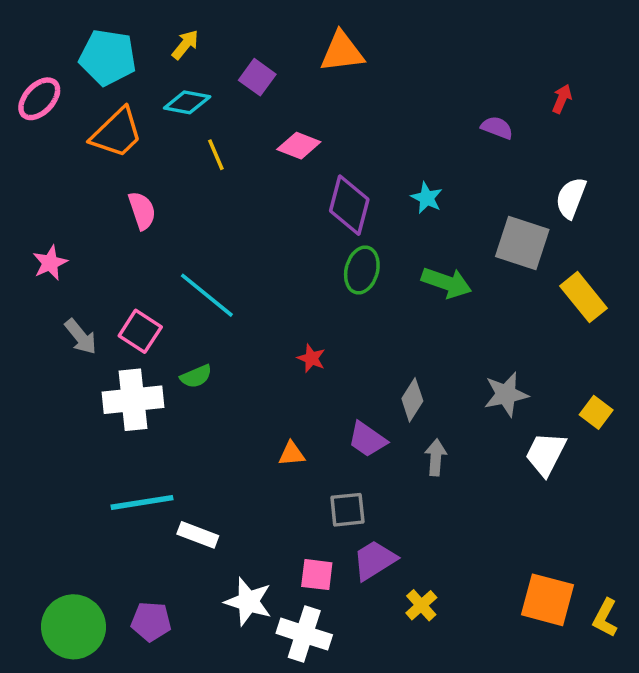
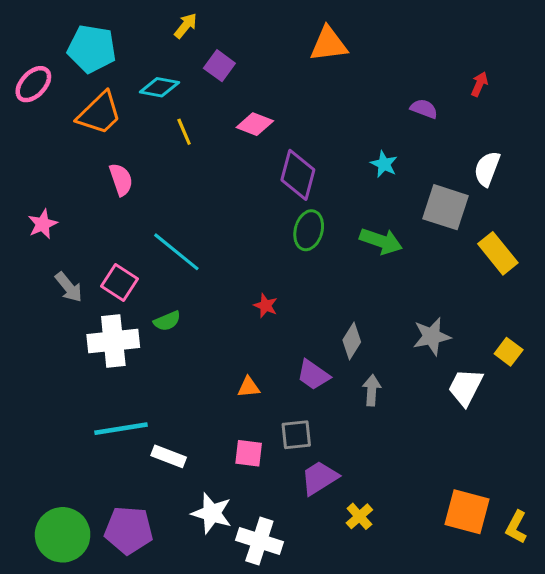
yellow arrow: (185, 45) -> (186, 26), moved
orange triangle: (342, 52) -> (329, 44), moved
cyan star: (427, 198) -> (384, 164), moved
pink square: (317, 575) -> (249, 453), moved
purple pentagon: (151, 621) -> (129, 530), size x1.4

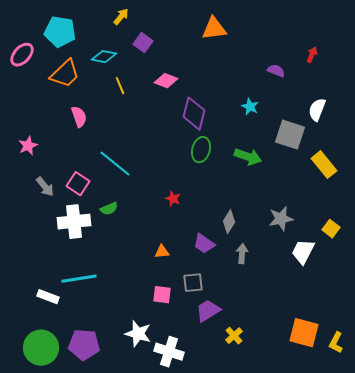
white rectangle: (169, 456) -> (48, 297), moved

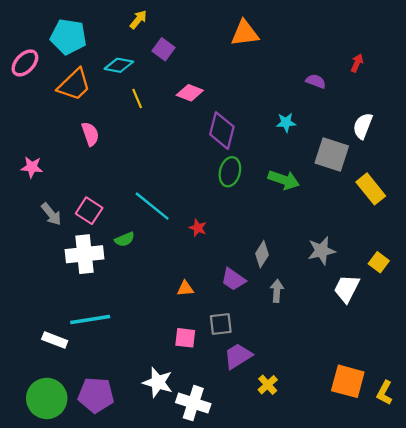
cyan star: (250, 107) -> (286, 123), turned -30
pink star: (28, 146) -> (32, 167), turned 30
cyan line: (115, 164) -> (152, 206), moved

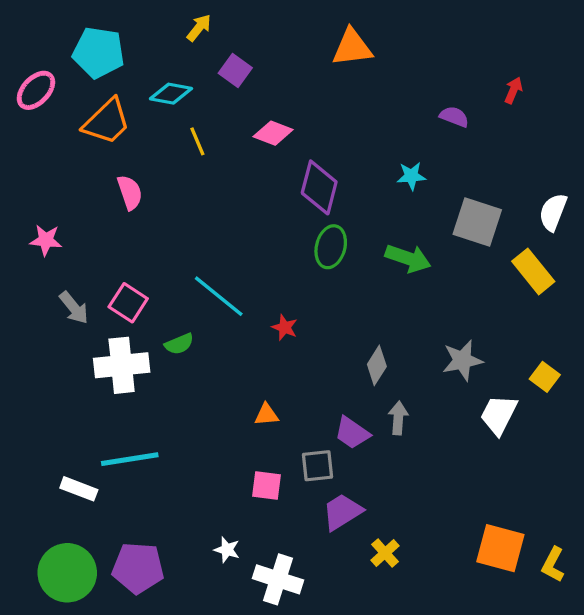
white semicircle: (363, 126) -> (553, 212), moved
purple trapezoid: (233, 279) -> (352, 433), moved
white star: (158, 382) -> (227, 550), size x0.6

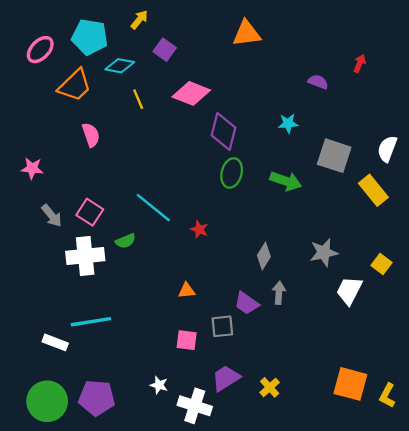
cyan pentagon: (99, 52) -> (90, 37), moved
pink ellipse: (36, 90) -> (40, 50), moved
pink diamond: (273, 133) -> (191, 93), size x1.4
purple trapezoid: (342, 512) -> (226, 378), moved

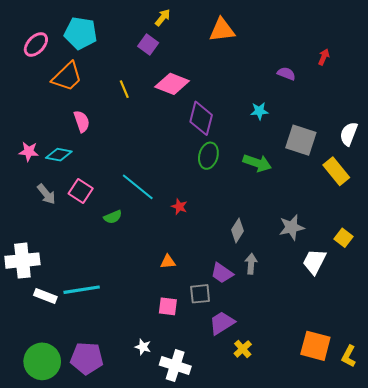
yellow arrow: (139, 20) -> (163, 17), moved
cyan diamond: (120, 66) -> (59, 155), moved
white cross: (85, 256) -> (22, 261), moved
white rectangle: (55, 342) -> (45, 296), moved
purple trapezoid: (226, 378) -> (222, 323), moved

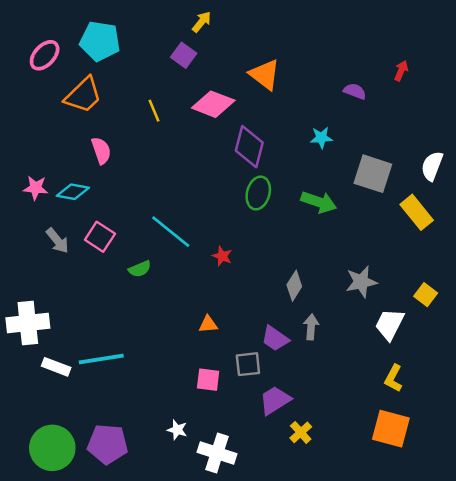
orange triangle: (222, 30) -> (265, 75), moved, turned 44
yellow L-shape: (349, 356) -> (393, 378), moved

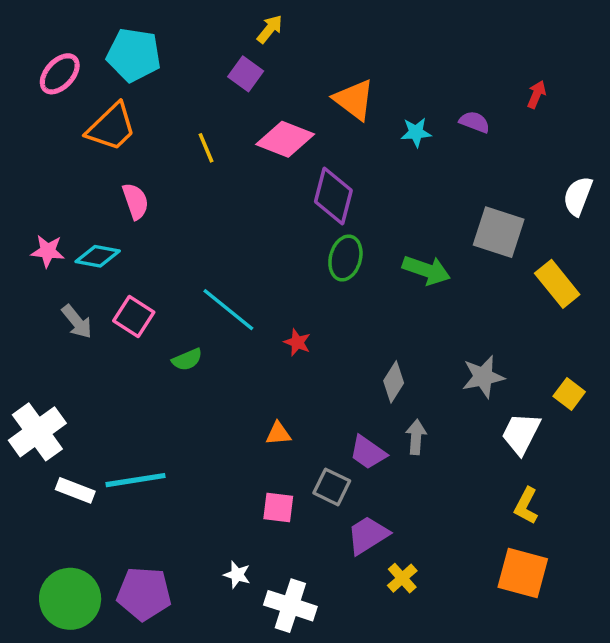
cyan star: (321, 138) -> (416, 132), moved
white semicircle: (432, 166) -> (578, 196), moved
white cross: (28, 323) -> (37, 432), turned -30
gray square: (248, 364) -> (332, 487), turned 32

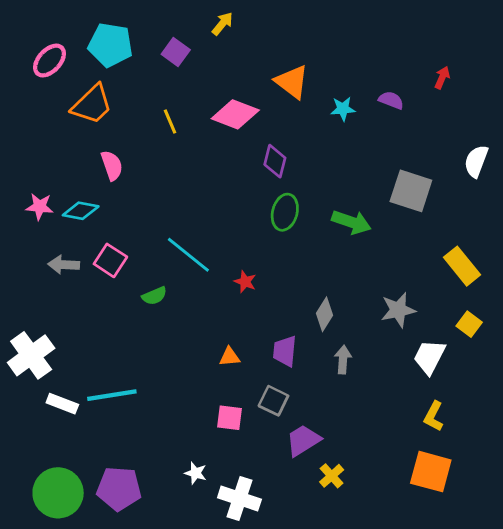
purple square: (246, 74) -> (176, 52), moved
purple diamond: (333, 196) -> (275, 161), size x0.7
yellow rectangle: (557, 284) -> (462, 266), moved
gray arrow: (77, 322) -> (64, 265), turned 132
purple trapezoid: (368, 452) -> (285, 351), moved, turned 60

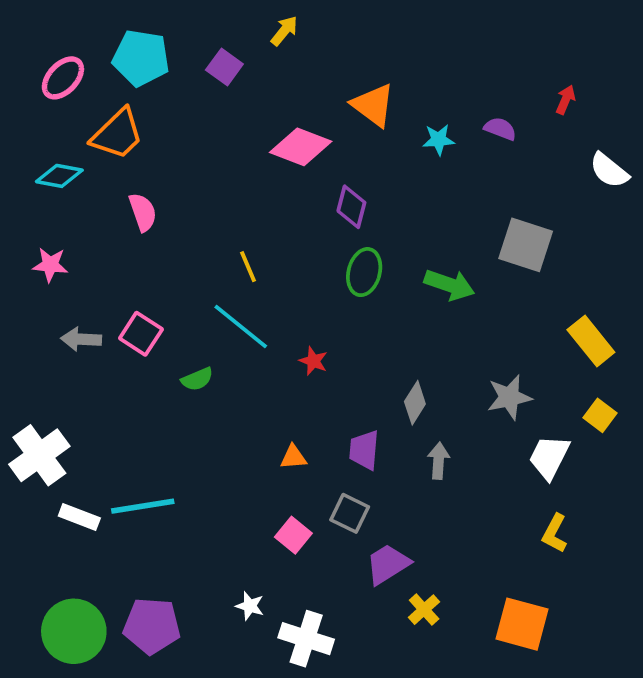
yellow line: (170, 121) -> (248, 267), moved
white semicircle: (476, 161) -> (609, 170), moved, turned -72
cyan diamond: (81, 211) -> (59, 176), moved
pink square: (230, 418) -> (293, 535), turned 32
orange square: (431, 472) -> (522, 624), moved

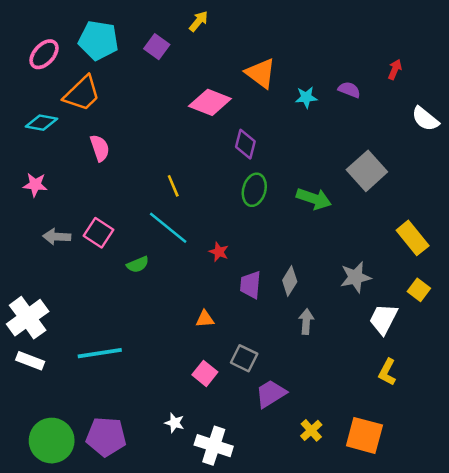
gray square: (526, 245) -> (367, 171), turned 30
purple trapezoid: (364, 450) -> (250, 285), moved
white rectangle: (79, 517) -> (30, 361), moved
yellow cross: (424, 610) -> (311, 430), moved

